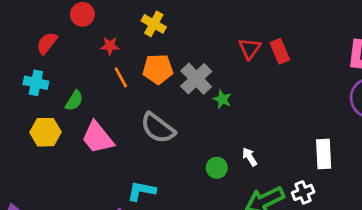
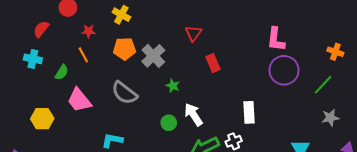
red rectangle: (280, 51) -> (213, 63), moved
orange line: (121, 77) -> (83, 55), moved
green star: (222, 99) -> (173, 86), moved
yellow hexagon: (45, 132) -> (42, 119), moved
white arrow: (250, 157) -> (193, 115), size x1.6

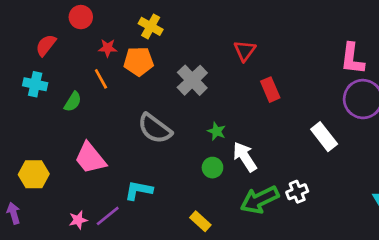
orange pentagon: (125, 49) -> (139, 61), moved
green star: (173, 86) -> (217, 131), moved
pink trapezoid: (79, 100) -> (90, 158), moved
white rectangle: (249, 112) -> (324, 137), moved, turned -35
yellow hexagon: (42, 119) -> (34, 174), moved

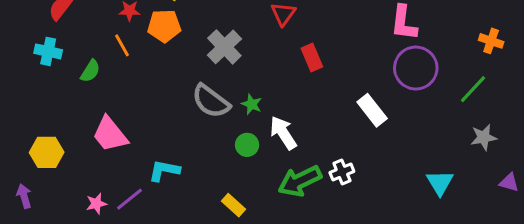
gray semicircle: (155, 129) -> (211, 101), moved

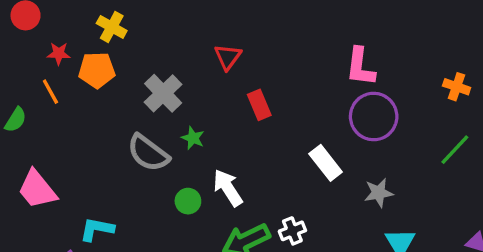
green line: (473, 89) -> (455, 150), moved
green star: (252, 104) -> (193, 138), moved
gray star: (484, 137) -> (379, 193), moved

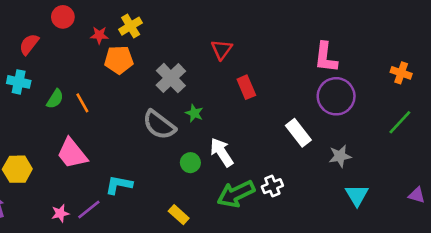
yellow cross: (112, 27) -> (131, 26), turned 30
red star: (59, 54) -> (99, 35), moved
orange line: (50, 92) -> (82, 103), moved

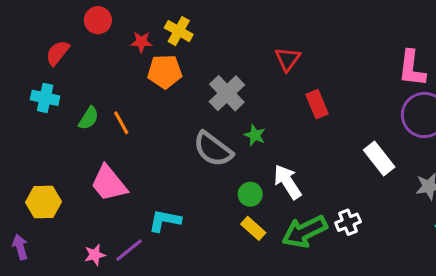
yellow cross: (131, 26) -> (179, 31), turned -30
yellow rectangle: (179, 215) -> (253, 228), moved

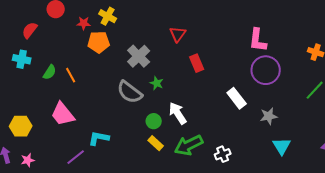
white cross: (348, 222) -> (223, 154), moved
pink star: (95, 255) -> (28, 160), moved

